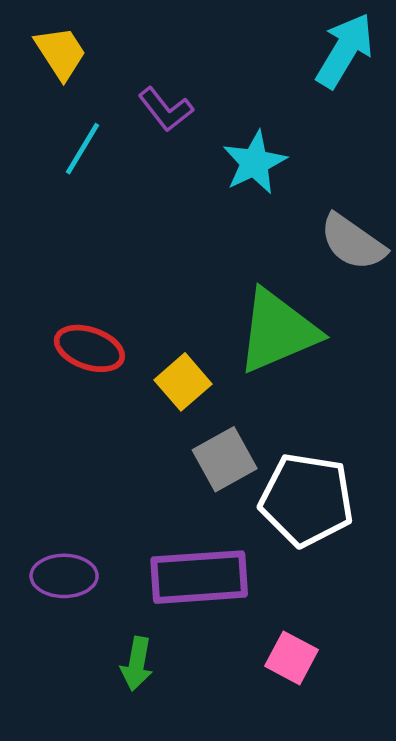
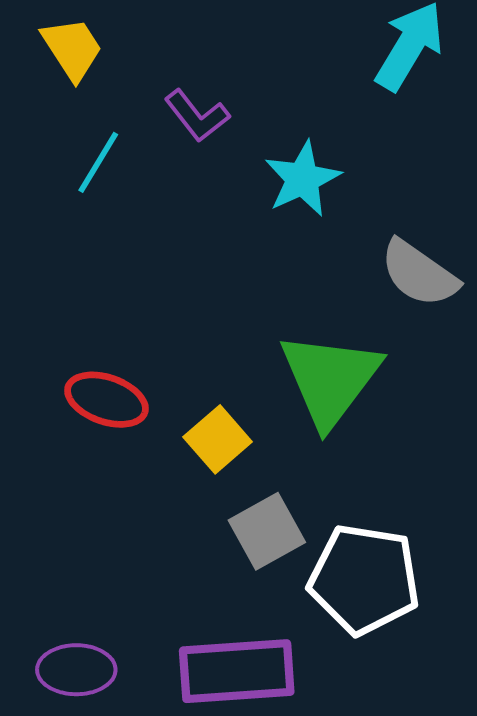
green triangle: (278, 331) -> (330, 379), turned -30

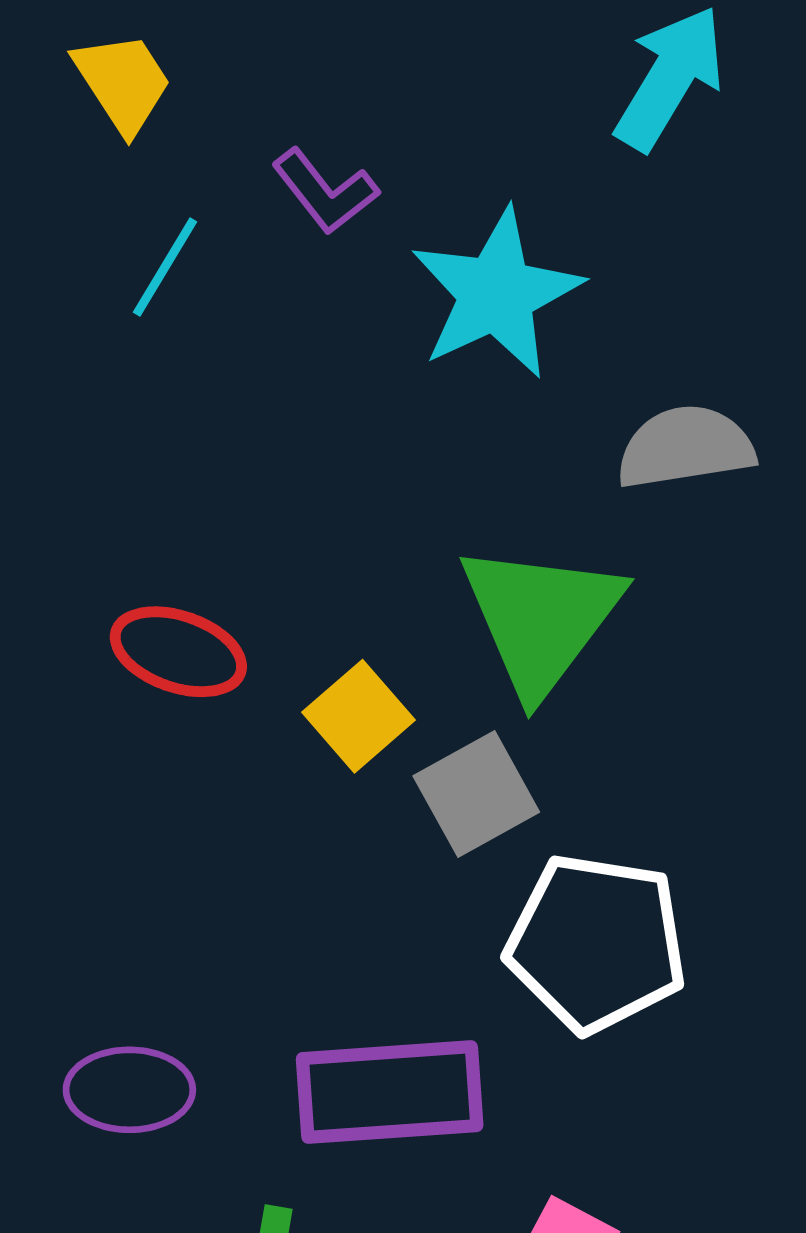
cyan star: (303, 179) -> (496, 294), size x1.4
gray semicircle: (419, 273) -> (685, 447), turned 136
gray square: (267, 531) -> (476, 794), moved

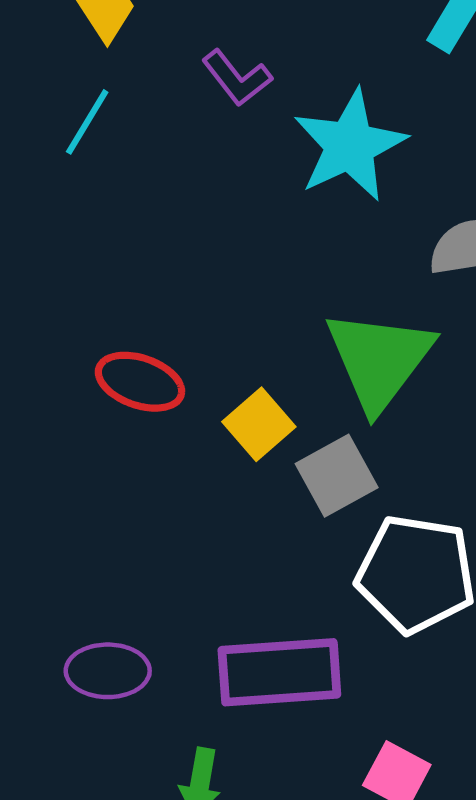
cyan line: (165, 267) -> (87, 122), moved

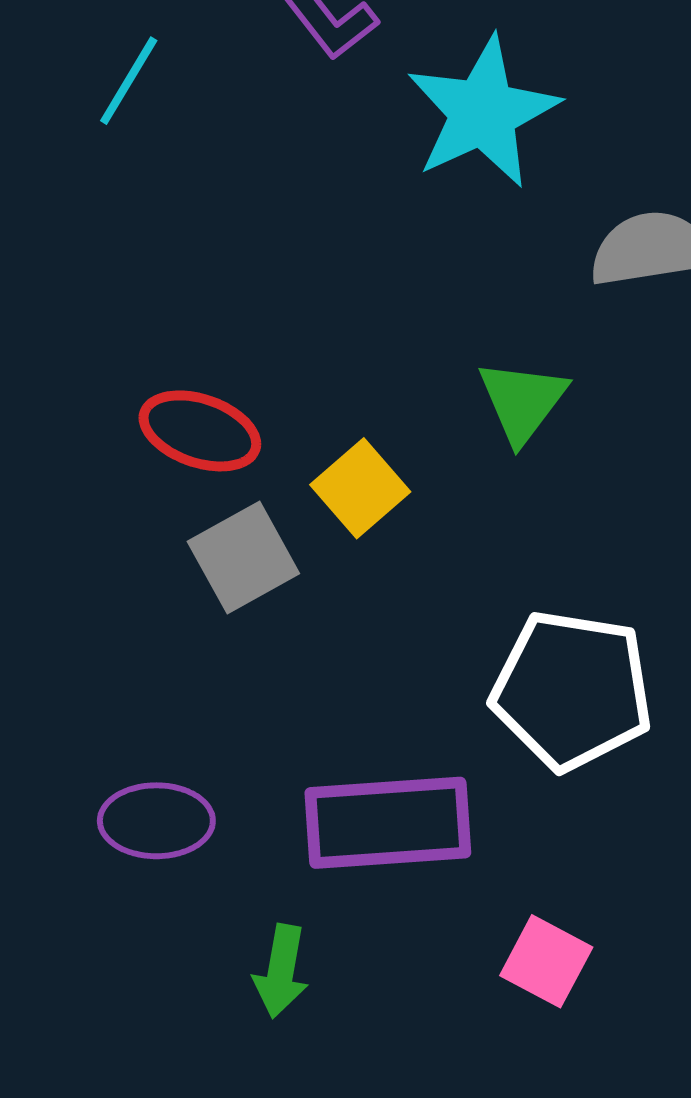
green triangle: (379, 360) -> (522, 401), size x0.6
gray square: (337, 476) -> (243, 558), moved

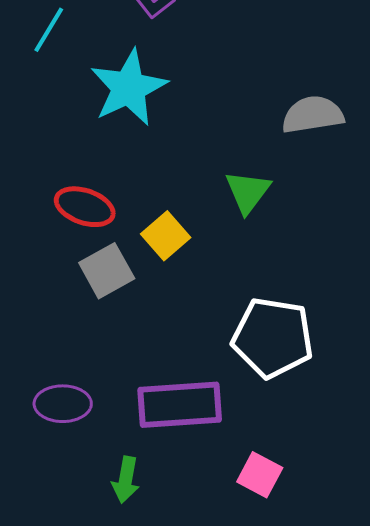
cyan star: (483, 112) -> (129, 88), moved

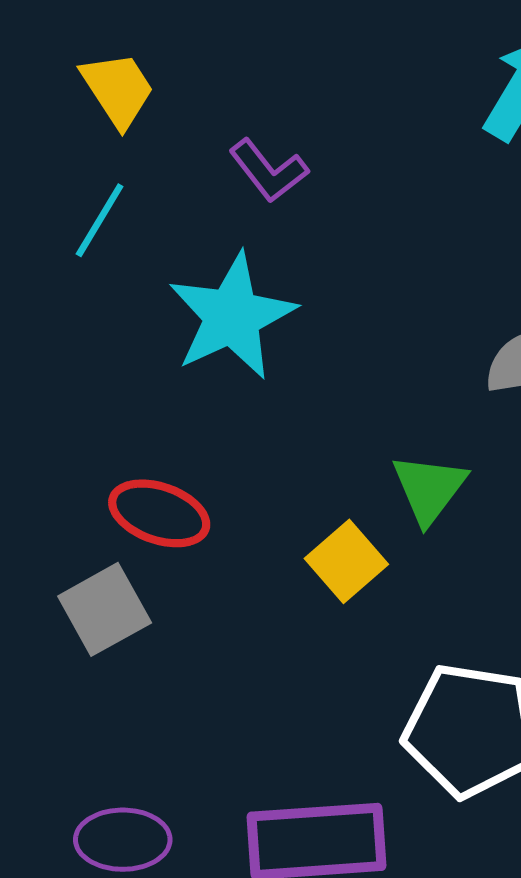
yellow square: (166, 236) -> (346, 561), moved
gray square: (107, 271) -> (105, 609), moved

